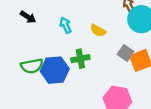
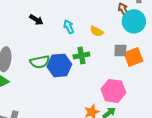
gray square: (126, 53) -> (120, 51), turned -32

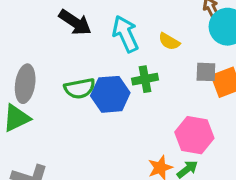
black arrow: (36, 20) -> (75, 22), size x1.5
cyan arrow: (69, 27) -> (125, 34), size x1.6

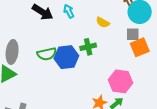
cyan arrow: (125, 34) -> (69, 11), moved, size x0.6
gray square: (206, 72) -> (133, 34), moved

